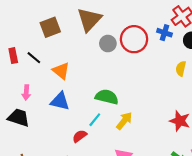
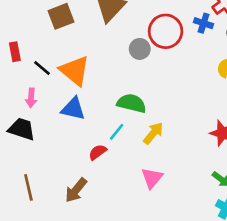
gray circle: (108, 44) -> (140, 49), moved
black line: (34, 58) -> (42, 68), moved
orange triangle: (61, 71) -> (75, 71), size x1.4

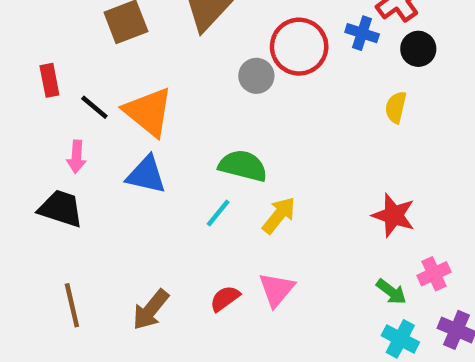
red semicircle: (98, 152) -> (225, 298), moved

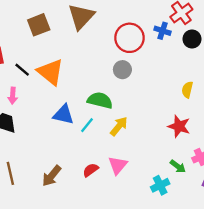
gray circle: (256, 76) -> (122, 70), moved
yellow semicircle: (396, 107) -> (187, 90), moved
blue triangle: (146, 175) -> (63, 114), moved
cyan cross: (400, 339) -> (160, 185), moved, turned 36

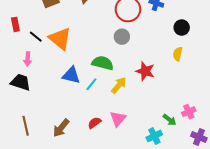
black circle: (192, 39) -> (182, 28), moved
red star: (179, 126) -> (145, 71), moved

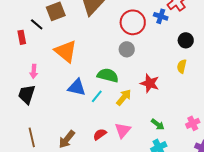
black line: (36, 37) -> (37, 24), moved
black trapezoid: (21, 82) -> (27, 94), turned -90
green arrow: (169, 120) -> (158, 124), moved

